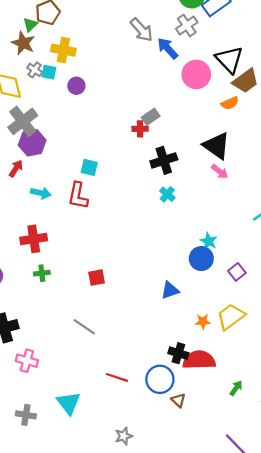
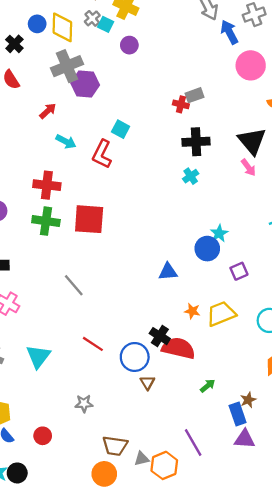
purple hexagon: (32, 143) -> (85, 84), moved
green cross: (42, 273) -> (46, 221), size x1.6
red square: (97, 278) -> (89, 219), moved, size x1.8

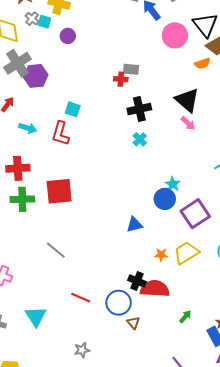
gray rectangle: (195, 95) -> (131, 69), turned 35
purple square: (239, 271) -> (195, 214), size x1.8

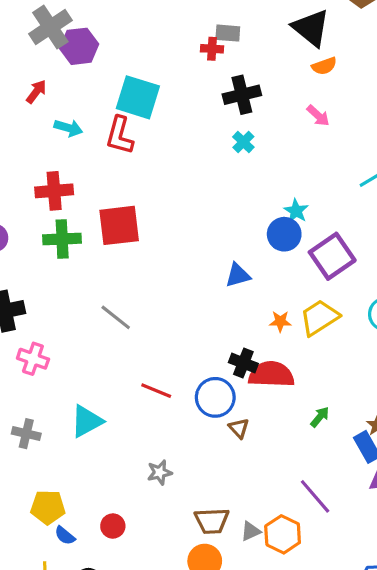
orange semicircle: (202, 64) -> (324, 66), moved
black triangle: (187, 100) -> (311, 28), moved
cyan square: (73, 109) -> (138, 97), size x1.8
cyan triangle: (36, 316) -> (87, 421), turned 35

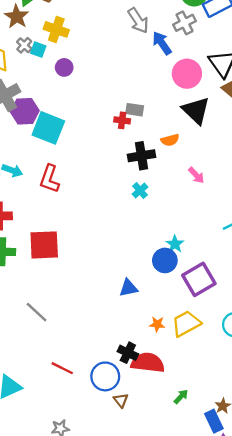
orange semicircle: (324, 66) -> (170, 140), moved
cyan square: (138, 97) -> (48, 128), moved

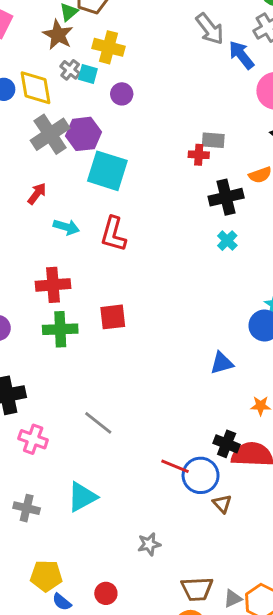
purple hexagon: (25, 111) -> (83, 134), moved
red square: (44, 245) -> (113, 317), size x0.7
gray line: (37, 312) -> (98, 423), moved
red line: (62, 368) -> (175, 466), moved

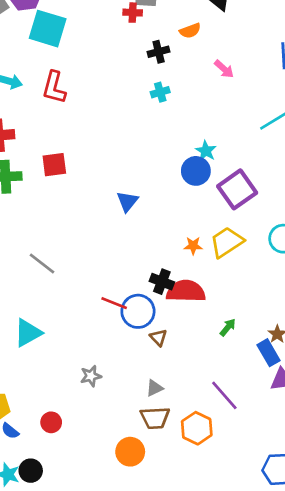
black cross: (226, 197) -> (159, 52), size x0.7
cyan cross: (227, 241) -> (160, 92), turned 30
blue triangle: (222, 363) -> (127, 201), moved, turned -35
brown trapezoid: (197, 589) -> (155, 418), moved
gray triangle: (233, 599) -> (154, 388), moved

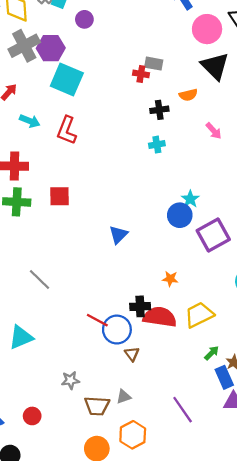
yellow trapezoid: (227, 242) -> (199, 315), moved
black cross: (162, 282) -> (140, 306), turned -30
green arrow: (228, 327) -> (212, 353), moved
brown trapezoid: (155, 418) -> (97, 406), moved
orange hexagon: (197, 428) -> (133, 435), moved

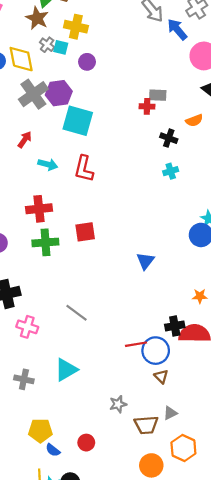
black cross: (159, 110) -> (169, 138), turned 35
red line: (97, 320) -> (136, 344), turned -30
brown triangle: (132, 354) -> (161, 376), moved

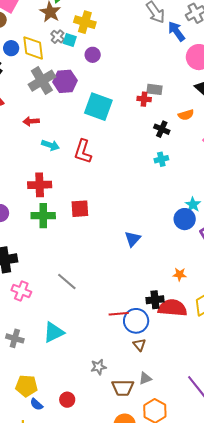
cyan square: (78, 121) -> (98, 107), moved
red arrow: (25, 140) -> (31, 121), turned -133

